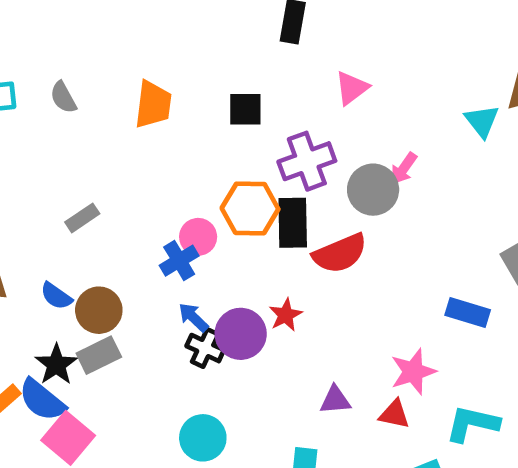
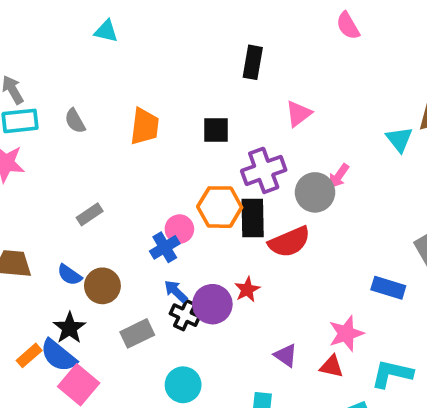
gray rectangle: (99, 355) -> (137, 333), moved
purple triangle: (335, 400) -> (286, 355), turned 40

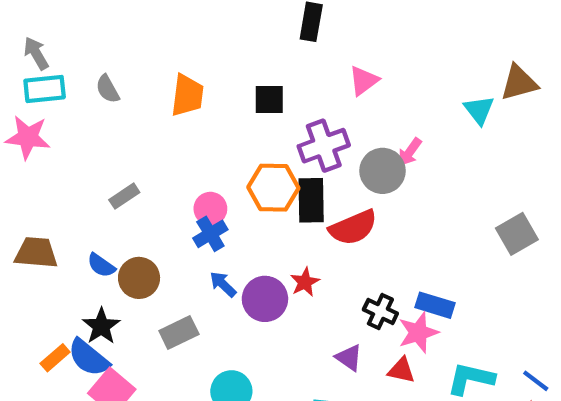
pink circle: (179, 229) -> (210, 209), moved
blue rectangle: (388, 288) -> (435, 305), moved
black cross: (185, 315) -> (380, 312), moved

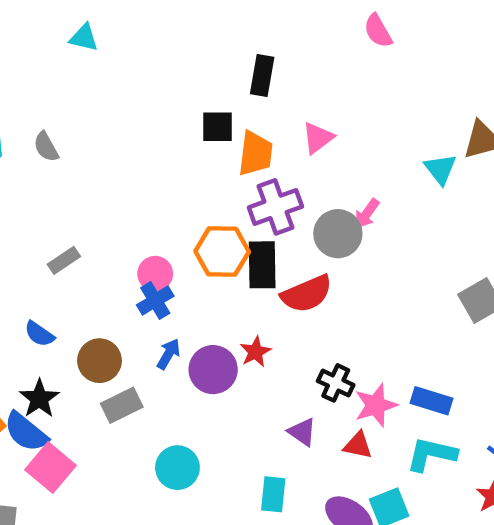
orange trapezoid: (187, 95) -> (255, 153), moved
black square: (269, 99) -> (218, 127), moved
brown circle: (139, 278) -> (99, 361), moved
blue arrow: (223, 284) -> (169, 354), turned 76
blue rectangle: (435, 305) -> (431, 401), moved

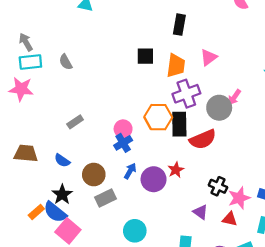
black square: (218, 127) -> (145, 56), moved

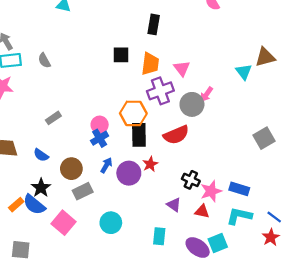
pink triangle: (209, 57) -> (182, 68), moved, turned -30
black rectangle: (179, 124) -> (139, 135), moved
pink square: (68, 231) -> (64, 223), moved

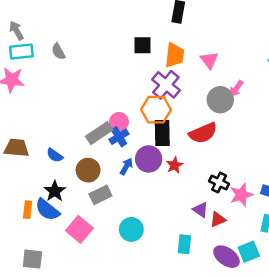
purple cross: (160, 91) -> (166, 85), moved, turned -30
gray rectangle: (53, 118) -> (99, 133), moved, size x1.5
purple circle: (129, 173) -> (149, 159), moved
orange rectangle: (16, 205) -> (28, 210), turned -42
red triangle: (202, 211) -> (218, 220), moved, turned -35

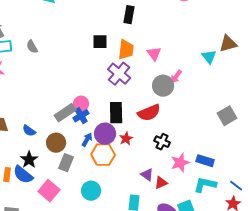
orange hexagon: (156, 110) -> (103, 155), moved
black cross: (219, 182) -> (162, 142), moved
gray rectangle: (100, 195) -> (66, 163), turned -42

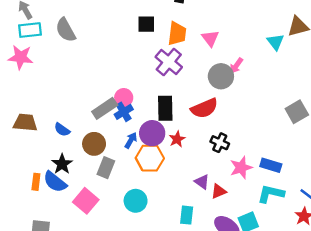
gray semicircle: (32, 47) -> (66, 30), size x1.5

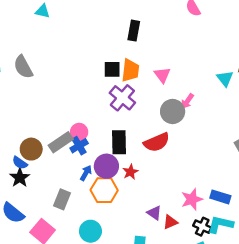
black square: (146, 24) -> (112, 69), moved
black cross: (220, 143) -> (202, 227), moved
brown circle: (94, 144) -> (31, 149), moved
black star: (62, 164) -> (20, 178), moved

